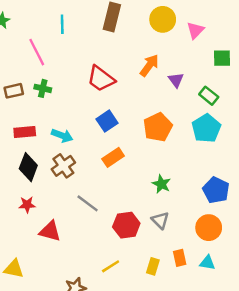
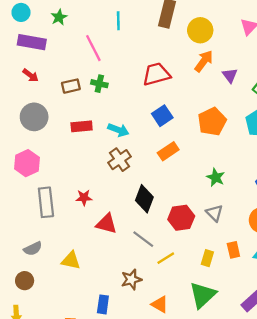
yellow circle: (163, 19) -> (200, 30), moved
red trapezoid: (101, 79) -> (156, 74), turned 128
black diamond: (28, 167) -> (144, 199), moved
gray line: (88, 203) -> (143, 239), moved

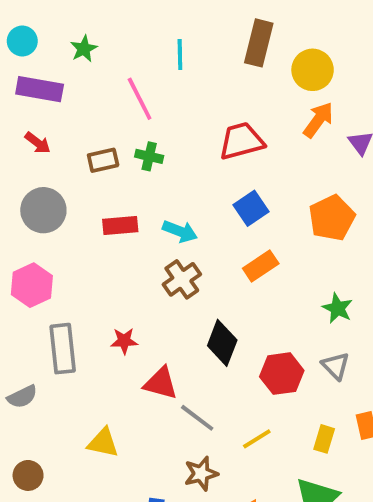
gray line: (143, 239) -> (197, 418), moved
gray semicircle: (33, 249) -> (22, 397), moved

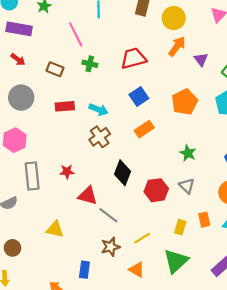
green cross: (149, 156) -> (90, 64), moved
brown rectangle: (103, 160) -> (55, 69), turned 35
yellow line: (257, 439) -> (142, 238), moved

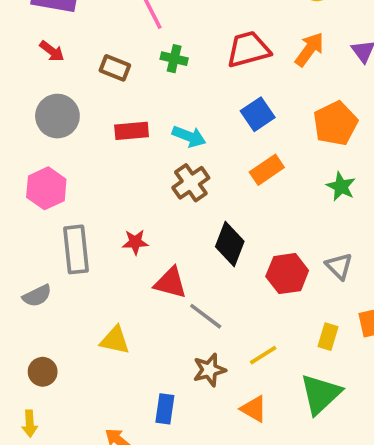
orange arrow: (177, 46) -> (309, 49), moved
green star: (188, 153) -> (341, 186), moved

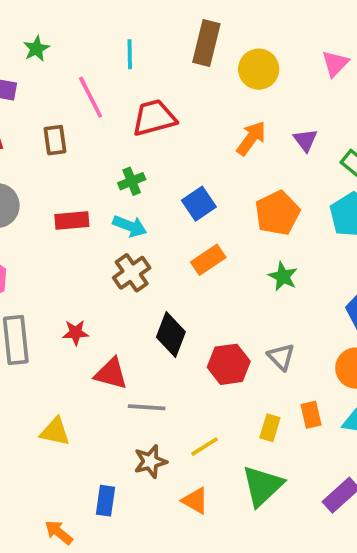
red trapezoid: (248, 49) -> (154, 118), moved
green cross: (174, 59) -> (132, 181), moved, turned -35
brown rectangle: (115, 68) -> (55, 140), moved, turned 60
gray line: (206, 316) -> (147, 407), turned -33

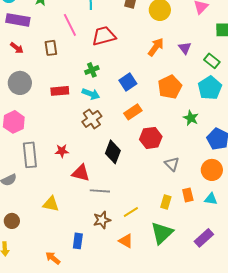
green star: (283, 276) -> (191, 118), moved
red hexagon: (229, 364) -> (151, 138), moved

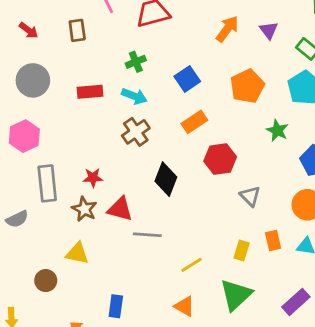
brown star: (102, 220) -> (84, 209), moved, turned -30
brown circle: (12, 221) -> (46, 281), moved

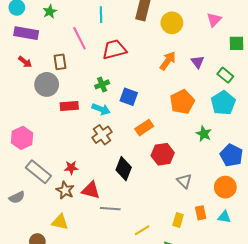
blue square: (187, 79) -> (129, 97), moved, turned -36
gray circle: (33, 80) -> (47, 84), moved
gray rectangle: (47, 183) -> (38, 172), turned -45

